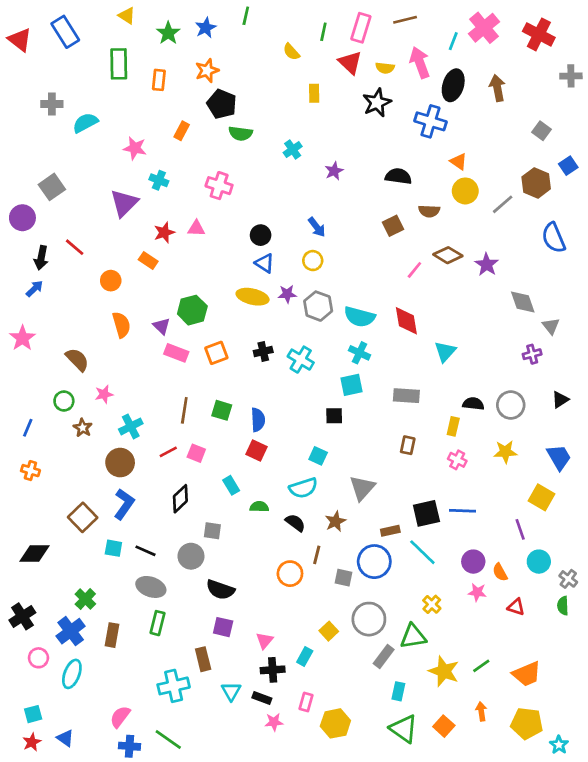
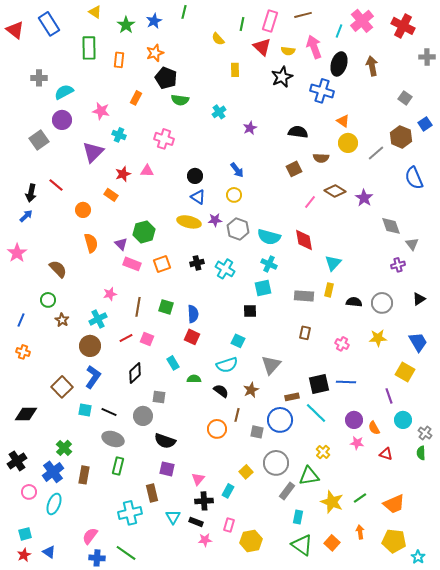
purple circle: (22, 218) -> (62, 120), moved
pink star: (104, 394) -> (110, 294), moved
yellow rectangle: (453, 426) -> (329, 290), moved

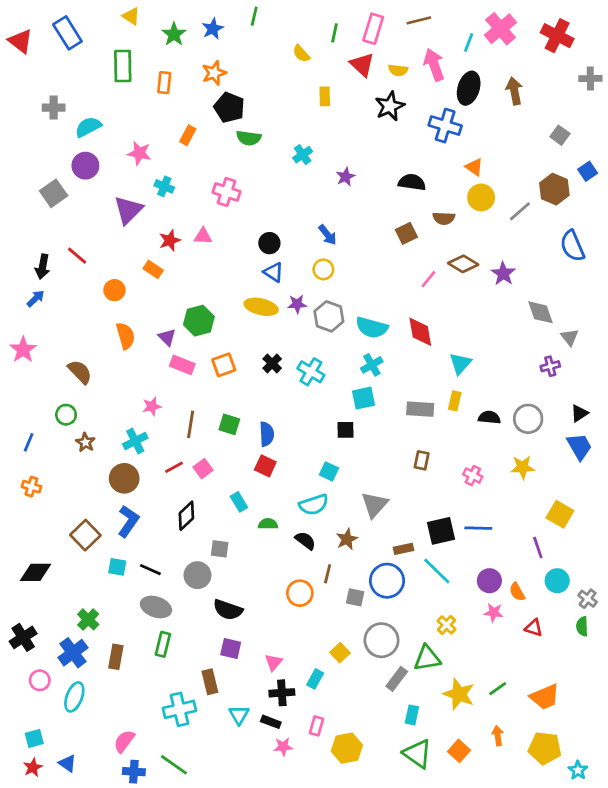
black cross: (197, 263) -> (272, 363), turned -32
cyan cross: (269, 264) -> (372, 365), turned 35
pink square: (147, 339) -> (203, 469), turned 32
blue trapezoid: (418, 342) -> (579, 447), moved

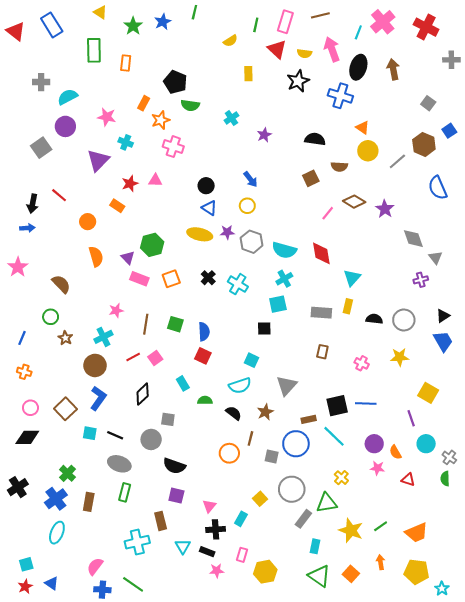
yellow semicircle: (301, 54) -> (230, 41), turned -80
orange star: (214, 73) -> (161, 120), moved
blue arrow: (36, 298) -> (27, 228), turned 40
pink circle: (40, 680) -> (30, 408), moved

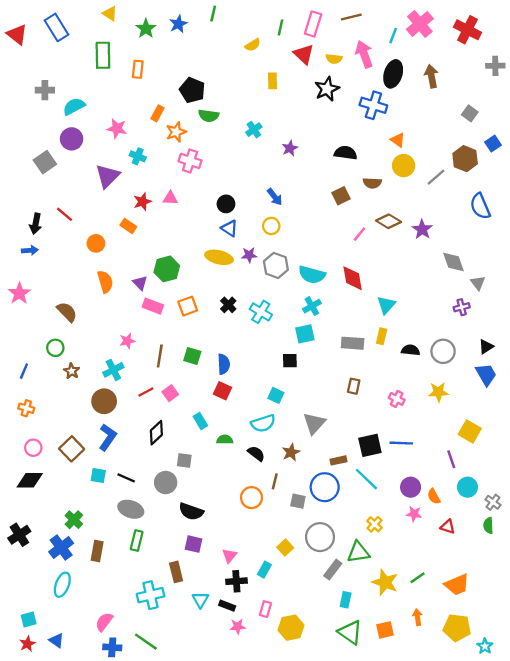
orange square: (351, 574) -> (385, 630), turned 35

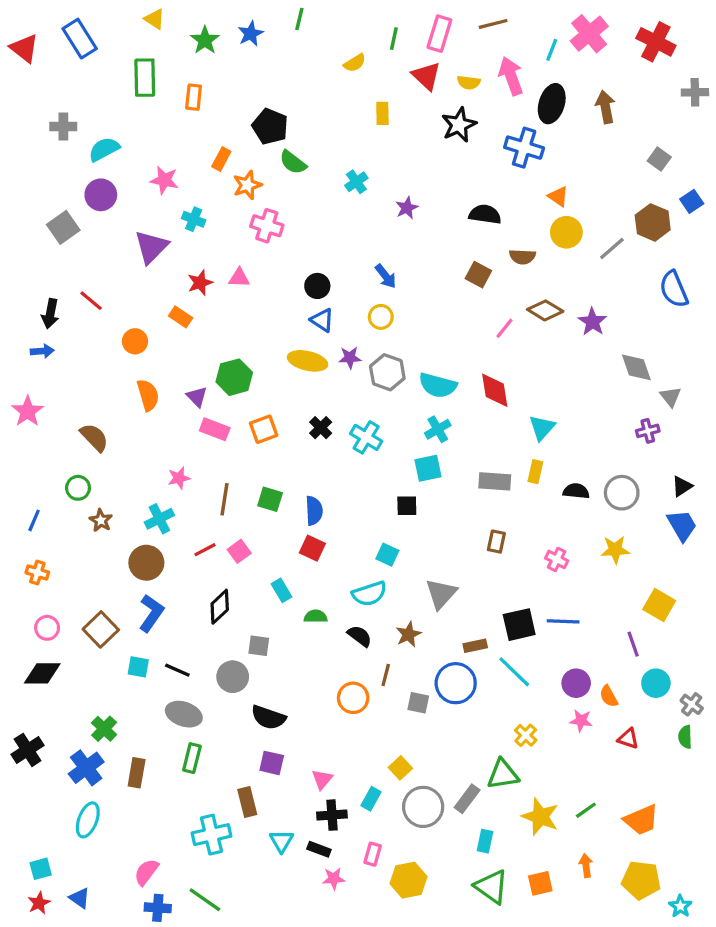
green semicircle: (209, 116) -> (293, 162), turned 30
brown square: (341, 196) -> (478, 275), turned -36
gray circle: (320, 537) -> (423, 807), moved

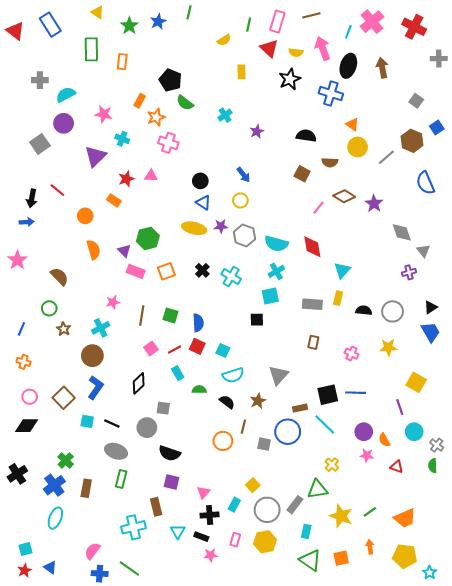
red line: (205, 550) -> (175, 349), moved
cyan square: (387, 555) -> (223, 351), moved
yellow hexagon: (408, 880) -> (265, 542), moved

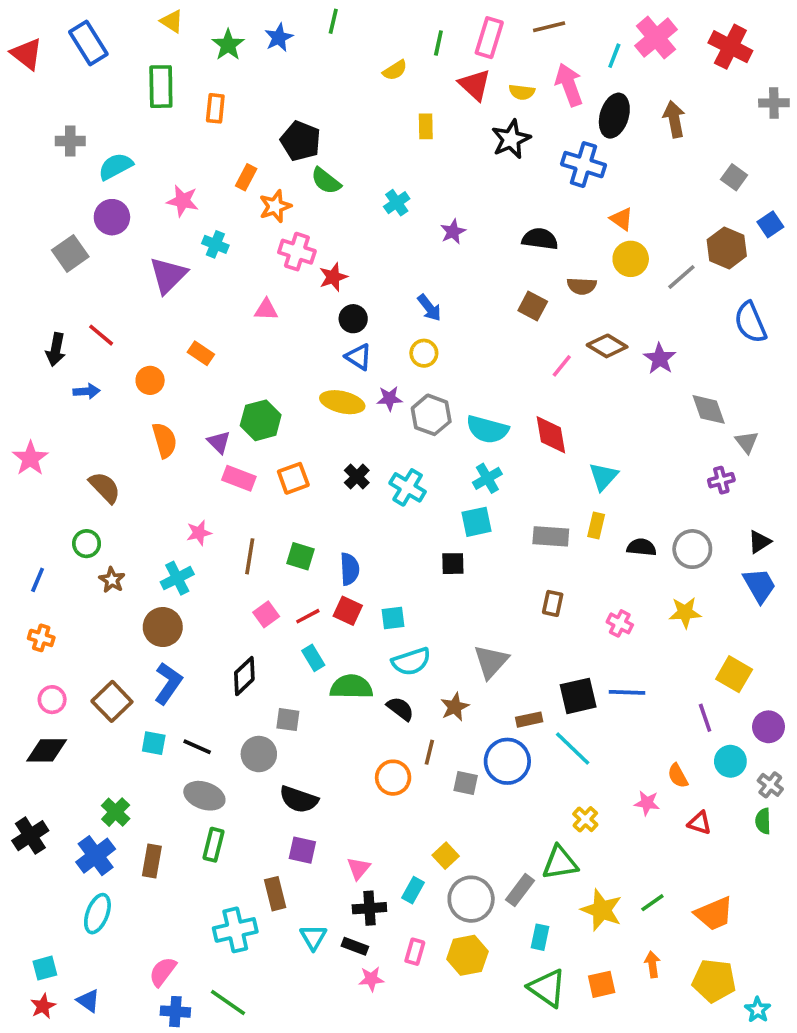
red star: (126, 179) -> (333, 277), moved
blue arrow: (27, 222) -> (87, 391), moved
cyan square: (223, 351) -> (393, 618), turned -32
green semicircle: (199, 390) -> (351, 687), size x1.6
purple circle: (364, 432) -> (768, 727), moved

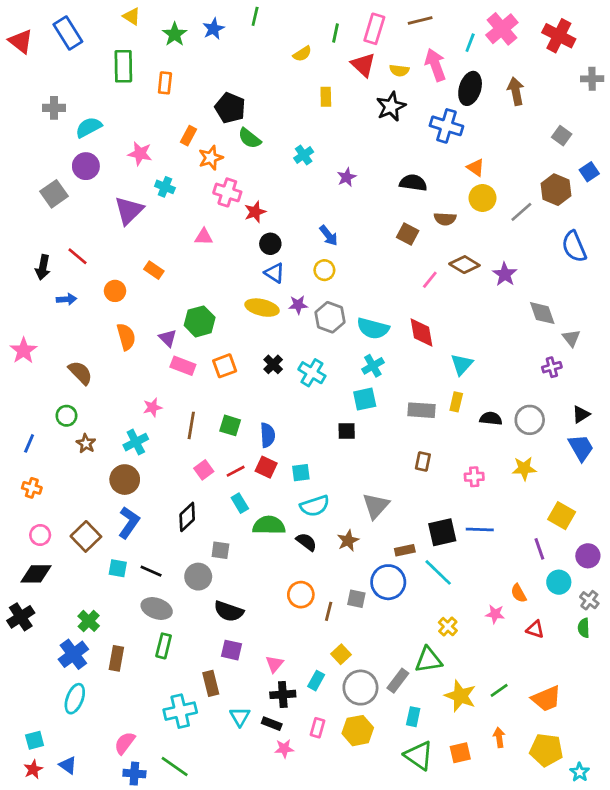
pink cross: (620, 623) -> (474, 477), turned -30
brown line: (429, 752) -> (329, 611), moved
black cross: (30, 836) -> (21, 617), moved

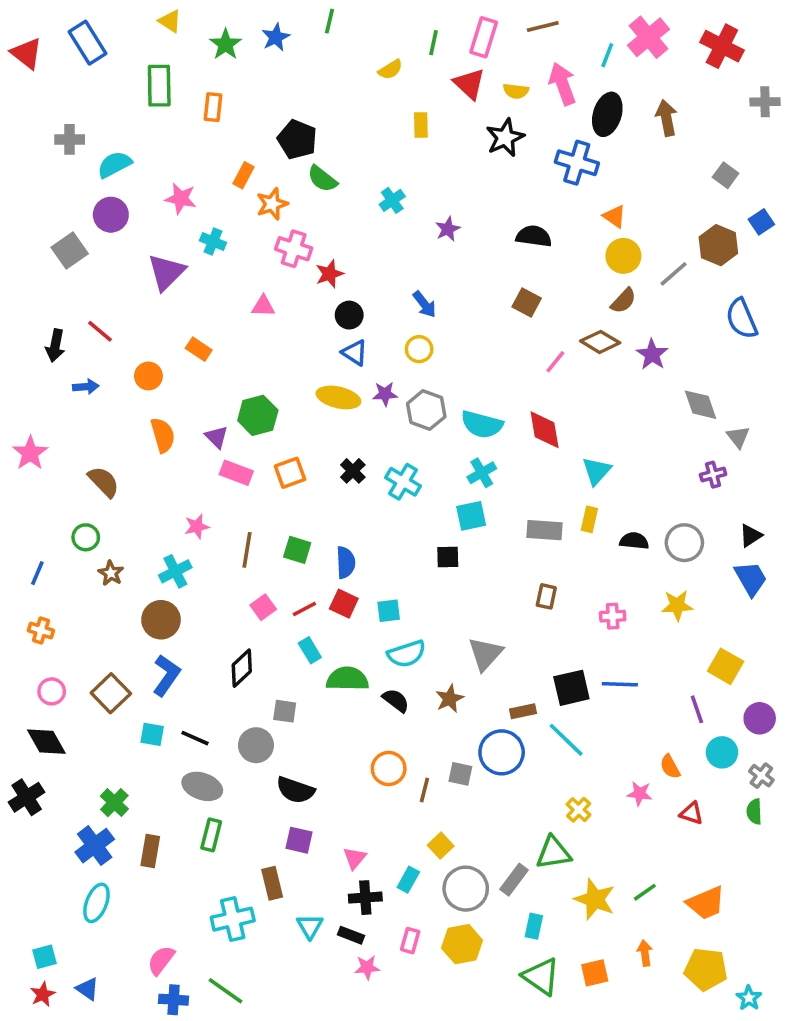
brown semicircle: (445, 219) -> (623, 301), moved, turned -50
black diamond: (36, 574) -> (46, 742), turned 60

